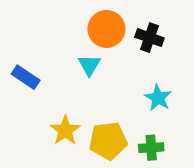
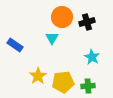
black cross: (149, 38) -> (87, 22), turned -35

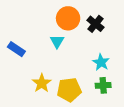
black cross: (87, 22) -> (96, 24), turned -35
green cross: (88, 86) -> (103, 85), moved

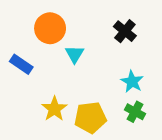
orange circle: (68, 18) -> (50, 28), moved
green cross: (103, 85) -> (135, 112), turned 32

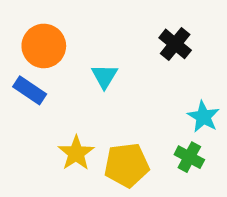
orange circle: (50, 28) -> (44, 46), moved
cyan star: (132, 82) -> (203, 117), moved

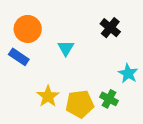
green cross: (189, 157) -> (109, 99), moved

